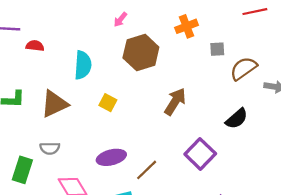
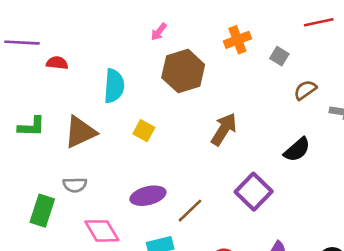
gray square: (217, 49) -> (279, 56), moved, turned 35
brown semicircle: (243, 68) -> (305, 90), size x0.7

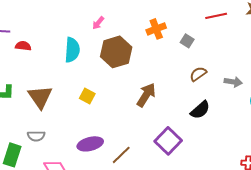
cyan semicircle: (114, 86) -> (72, 50), moved
brown semicircle: (305, 90) -> (198, 74), moved
brown triangle: (80, 132) -> (40, 97), turned -40

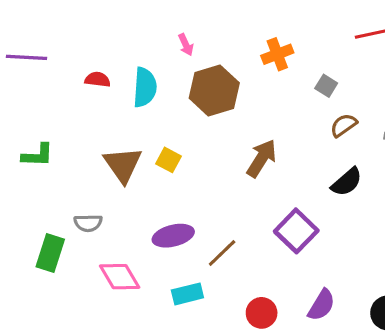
pink arrow: (98, 23) -> (186, 45), turned -64
gray square: (187, 41) -> (326, 86), moved
red semicircle: (23, 46) -> (98, 79), moved
brown triangle: (40, 97) -> (123, 165), moved

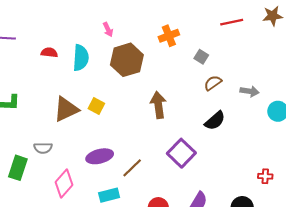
brown arrow: (262, 158) -> (158, 105), turned -40
brown triangle: (123, 165) -> (66, 109), turned 40
pink diamond: (120, 277) -> (64, 184), turned 72

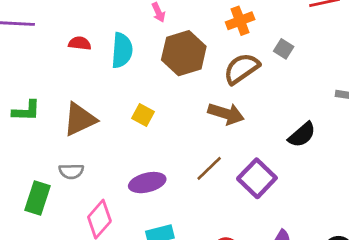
brown semicircle: (213, 83) -> (241, 69), moved, size x1.5
brown arrow: (158, 105) -> (226, 114), turned 115
brown triangle: (66, 109) -> (80, 119), moved
brown line: (132, 168) -> (209, 168), moved

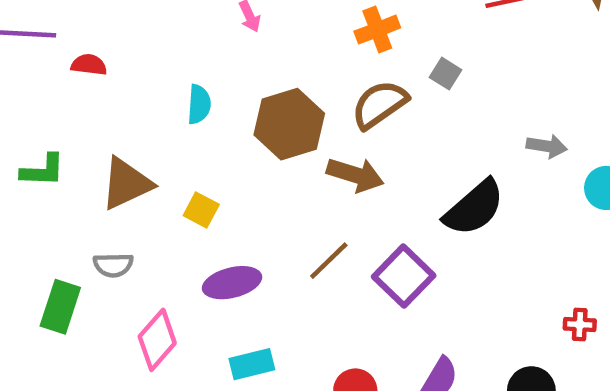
red semicircle: (80, 43) -> (89, 65), moved
cyan semicircle: (122, 50) -> (199, 104), moved, size x0.7
brown hexagon: (184, 53) -> (289, 124), moved
yellow square: (143, 115) -> (201, 210), moved
black semicircle: (302, 135) -> (474, 208), size x1.4

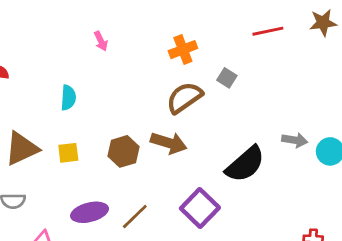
brown hexagon: (289, 124) -> (123, 151), moved, size x0.7
gray arrow: (547, 146) -> (295, 140), moved
yellow square: (201, 210) -> (68, 153), moved, turned -35
brown line: (329, 261) -> (135, 217), moved

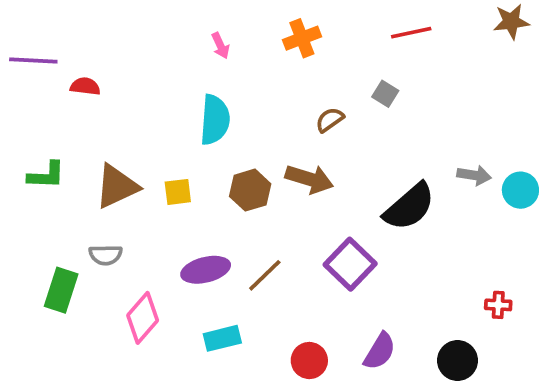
red line: (268, 31) -> (411, 33), moved
orange cross: (183, 50) -> (302, 38), moved
cyan semicircle: (68, 98) -> (215, 120), moved, size x1.5
brown semicircle: (184, 98) -> (330, 120), size x0.6

